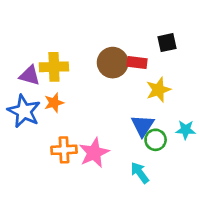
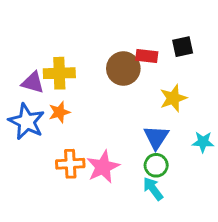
red rectangle: (137, 63) -> (147, 56), moved
green circle: (156, 140) -> (156, 165), moved

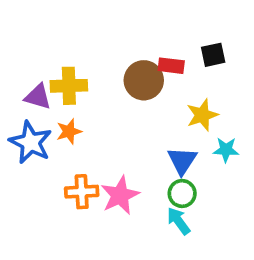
cyan star: (203, 142) -> (226, 150), moved

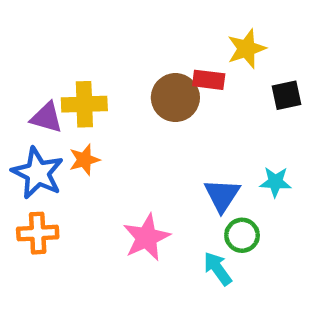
black square: (213, 55) -> (286, 95), moved
yellow star: (202, 115) -> (246, 49), moved
orange cross: (82, 192) -> (38, 233), moved
green circle: (182, 193) -> (242, 235), moved

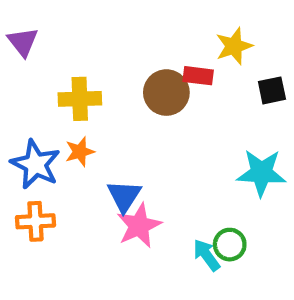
purple triangle: (47, 118) -> (23, 42), moved, turned 36
cyan star: (275, 182) -> (261, 173), size x1.6
blue triangle: (222, 195) -> (124, 196), moved
green circle: (242, 235) -> (230, 245), moved

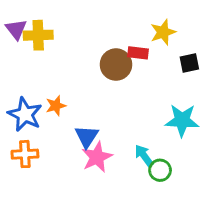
yellow cross: (80, 99) -> (38, 35), moved
cyan arrow: (206, 255) -> (144, 156), moved

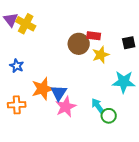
yellow star: (163, 32) -> (101, 55), moved
yellow cross: (38, 35) -> (26, 24), turned 30
orange star: (56, 106) -> (43, 89), moved, size x1.6
blue star: (25, 114) -> (17, 66), moved, size x0.6

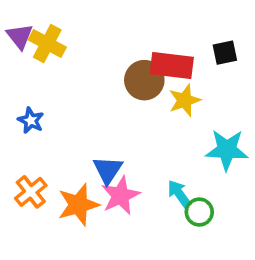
red rectangle: (94, 36) -> (172, 65), size x1.6
black square: (129, 43) -> (225, 53), moved
orange star: (43, 89) -> (78, 205), moved
orange cross: (17, 105) -> (31, 192), turned -36

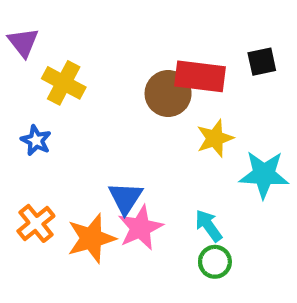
yellow cross: (47, 44) -> (64, 83), moved
yellow star: (185, 100) -> (215, 138), moved
green circle: (199, 212) -> (215, 262), moved

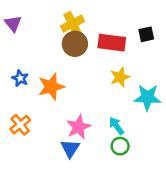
yellow cross: (64, 83) -> (73, 24), moved, turned 35
brown circle: (168, 94) -> (75, 44), moved
blue triangle: (125, 198) -> (70, 148), moved
orange star: (91, 238) -> (51, 87), moved

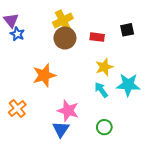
red rectangle: (112, 43) -> (97, 37), size x0.6
blue star: (20, 78) -> (17, 34), moved
cyan arrow: (117, 126) -> (101, 90), moved
pink star: (78, 127) -> (68, 111), turned -30

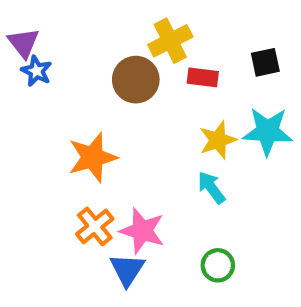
yellow cross: (63, 20) -> (170, 41), moved
cyan star: (128, 85) -> (267, 131), moved
orange cross: (17, 108) -> (95, 226), moved

